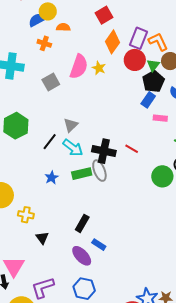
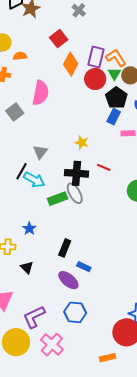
green triangle: (153, 65) -> (114, 74), moved
yellow star: (99, 68) -> (82, 143), moved
cyan arrow: (73, 148) -> (34, 180), moved
blue star: (52, 178) -> (29, 229), moved

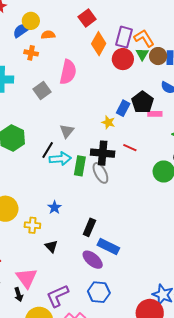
black pentagon: (116, 98) -> (142, 102), moved
blue rectangle: (114, 117) -> (123, 108), moved
cyan arrow: (34, 180) -> (60, 159), turned -35
green rectangle: (58, 199) -> (80, 166), moved, turned -60
blue rectangle: (84, 267) -> (108, 247), size x1.5

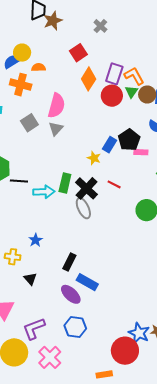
orange cross: (31, 53) -> (21, 85), size x1.5
gray triangle: (67, 131) -> (56, 129), moved
black line: (48, 150) -> (19, 181), moved, turned 60
black cross: (103, 153) -> (87, 188), turned 35
green rectangle: (80, 166) -> (65, 183), moved

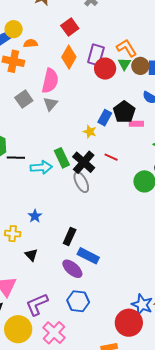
purple rectangle: (114, 74) -> (96, 55), moved
orange diamond: (89, 79) -> (69, 57), moved
green rectangle: (65, 183) -> (62, 158), turned -36

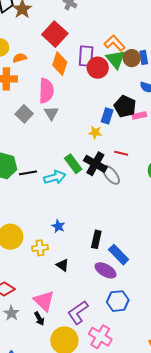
red square: (70, 27) -> (55, 34), size x1.4
green triangle: (124, 64) -> (116, 59), size x1.5
gray ellipse: (81, 182) -> (111, 175), moved
blue rectangle: (88, 256) -> (119, 255), turned 30

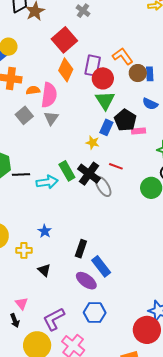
orange semicircle: (20, 58) -> (33, 90), moved
green triangle: (116, 59) -> (105, 100), moved
pink triangle: (44, 301) -> (22, 303), size x0.6

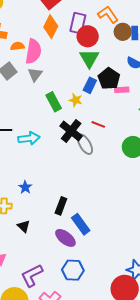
green rectangle: (67, 171) -> (54, 102), moved

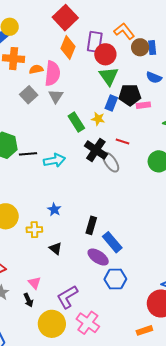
black pentagon: (109, 79) -> (130, 95), turned -30
blue hexagon: (73, 270) -> (115, 279), moved

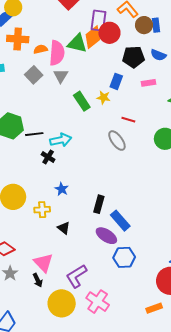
orange diamond: (68, 47) -> (93, 37), moved, turned 30
green triangle: (109, 76) -> (77, 43), moved, turned -40
black pentagon: (130, 95) -> (133, 57), moved
black cross: (96, 150) -> (48, 157), moved, size x0.6
pink triangle: (34, 283) -> (43, 263), size x1.5

